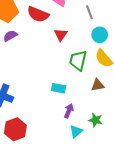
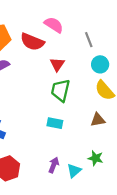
green trapezoid: (78, 60) -> (61, 90), moved
purple arrow: (69, 111) -> (54, 165), moved

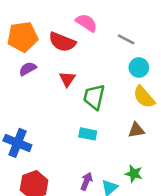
gray line: (89, 40) -> (126, 39), turned -42
red triangle: (57, 64) -> (67, 79), moved

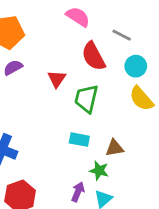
red semicircle: (62, 42) -> (93, 56), moved, turned 40
brown triangle: (136, 130) -> (115, 148), moved
green star: (134, 174) -> (99, 171), moved

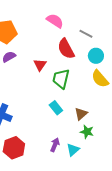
cyan rectangle: (79, 140) -> (56, 108), turned 40
brown triangle: (115, 148) -> (81, 114), turned -32
green star: (99, 171) -> (87, 132), moved

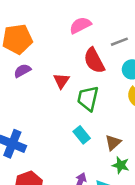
pink semicircle: (55, 21) -> (80, 25), turned -60
gray line: (86, 34) -> (119, 42), turned -48

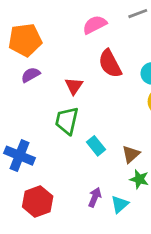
gray line: (119, 42) -> (138, 14), moved
green trapezoid: (88, 98) -> (67, 121), moved

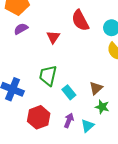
green trapezoid: (67, 121) -> (48, 76), moved
cyan rectangle: (96, 146) -> (69, 92), moved
red hexagon: (38, 201) -> (39, 117), moved

